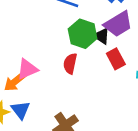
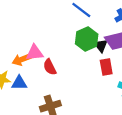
red semicircle: (70, 64) -> (50, 67), moved, turned -56
blue triangle: (21, 110) -> (19, 83), turned 49

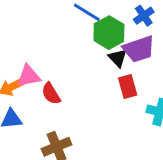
green hexagon: (87, 39) -> (109, 33), moved

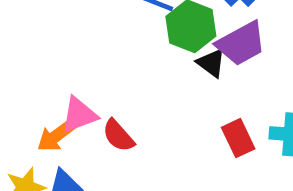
red rectangle: (128, 87) -> (238, 138), moved

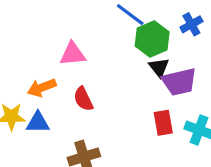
purple trapezoid: (241, 43) -> (179, 82), moved
pink triangle: (79, 115) -> (73, 54), moved

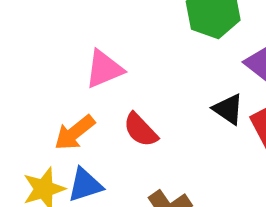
black triangle: (159, 67) -> (228, 109), moved

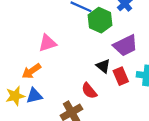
red semicircle: (140, 130) -> (89, 91), moved

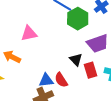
orange arrow: (31, 71) -> (12, 57), turned 54
blue triangle: (34, 96) -> (46, 80), moved

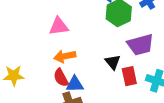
orange arrow: (12, 57) -> (65, 56), moved, turned -42
red semicircle: (61, 80) -> (61, 78), moved

